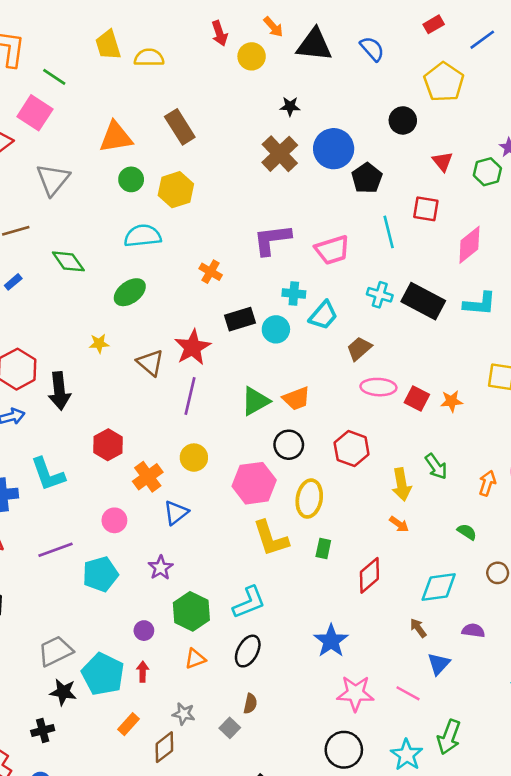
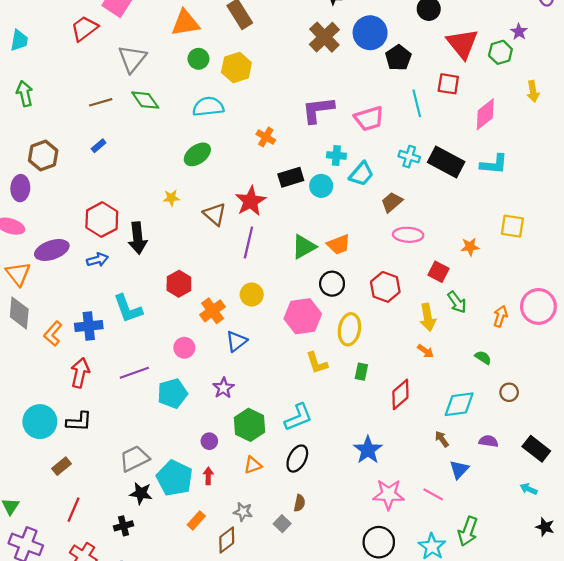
red triangle: (443, 161) -> (462, 44), size x1.8
green diamond: (68, 261) -> (145, 100), moved
red square: (417, 399) -> (438, 272), moved
yellow L-shape: (271, 538) -> (317, 363), size x0.7

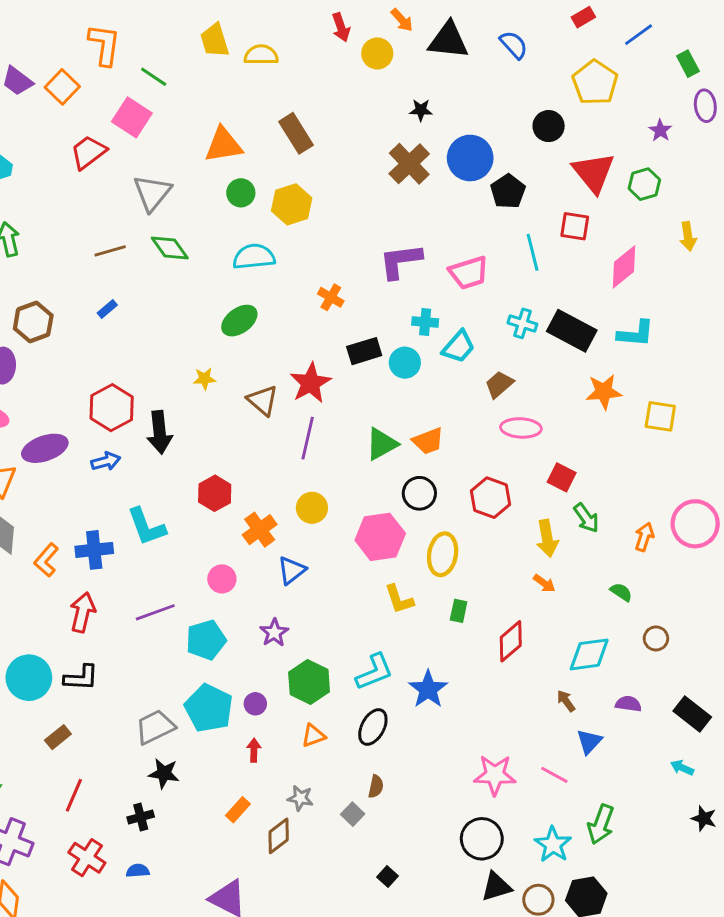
purple star: (519, 32) -> (660, 130), moved
orange star: (470, 247) -> (604, 392), moved, size x1.4
blue star: (368, 450) -> (428, 689), moved
cyan pentagon: (175, 478) -> (209, 708), moved

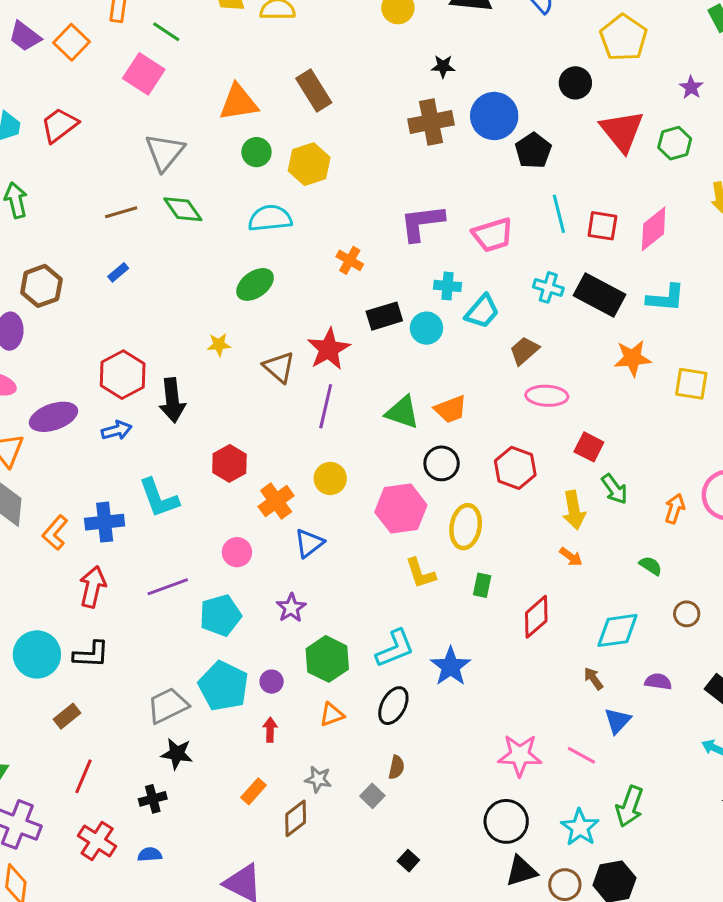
red trapezoid: (88, 152) -> (59, 125), moved
brown cross: (409, 164) -> (431, 122), turned 33
red square: (575, 226) -> (602, 226), moved
green triangle: (382, 444) -> (402, 412), turned 48

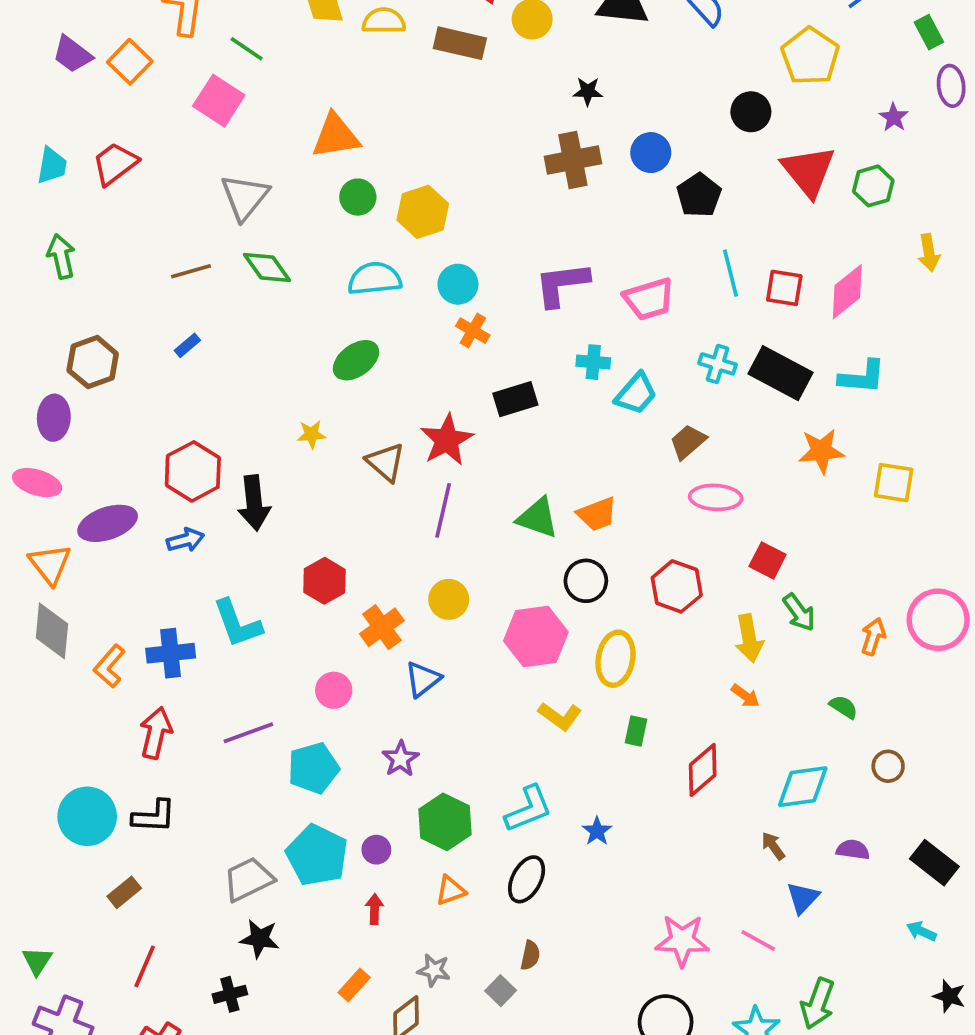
brown rectangle: (314, 90) -> (460, 43), moved, turned -45
blue circle: (494, 116) -> (651, 153), size x0.7
cyan circle: (426, 328) -> (458, 284), moved
yellow L-shape: (420, 573) -> (560, 716), turned -36
blue star: (451, 666) -> (597, 831), size x0.6

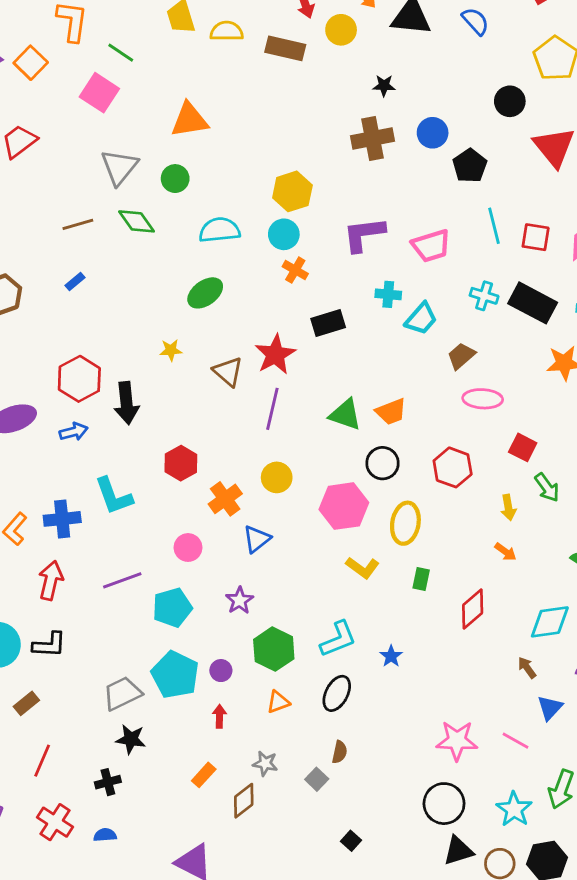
green circle: (358, 197) -> (175, 179), moved
yellow hexagon: (423, 212) -> (292, 191), moved
yellow arrow: (749, 638) -> (508, 507), size x0.7

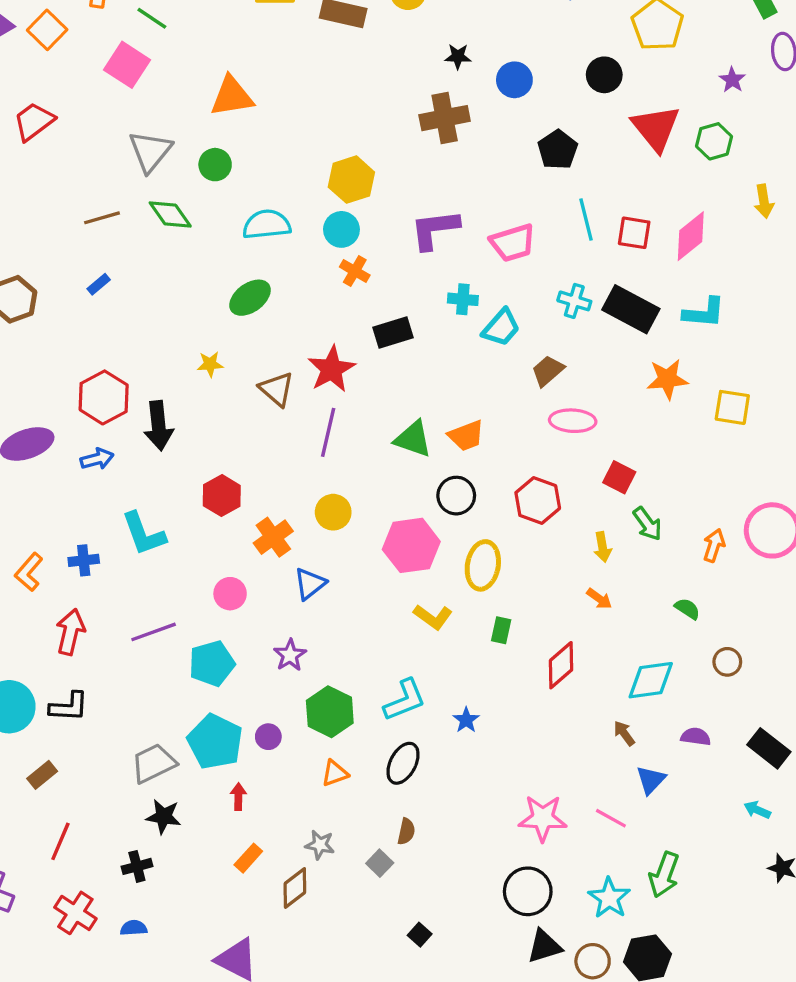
blue circle: (433, 133) -> (514, 80), moved
blue cross: (62, 519) -> (84, 560), size x0.7
red arrow: (219, 716) -> (238, 797), moved

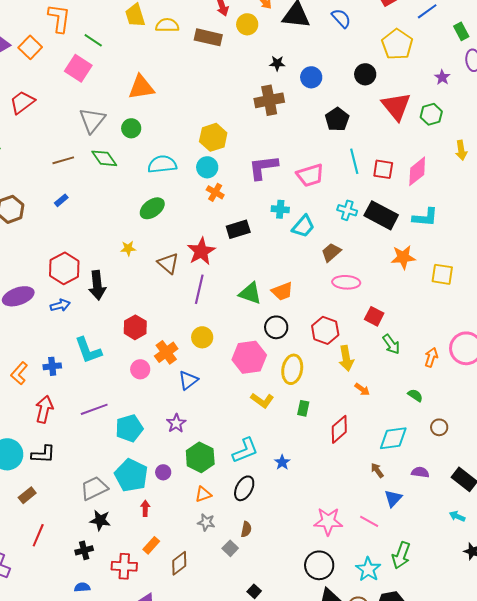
yellow arrow: (603, 547) -> (346, 358), moved, size x1.4
pink circle: (230, 594) -> (140, 369), moved
gray star: (320, 845) -> (206, 522), moved
red cross: (75, 913) -> (124, 566), moved, turned -30

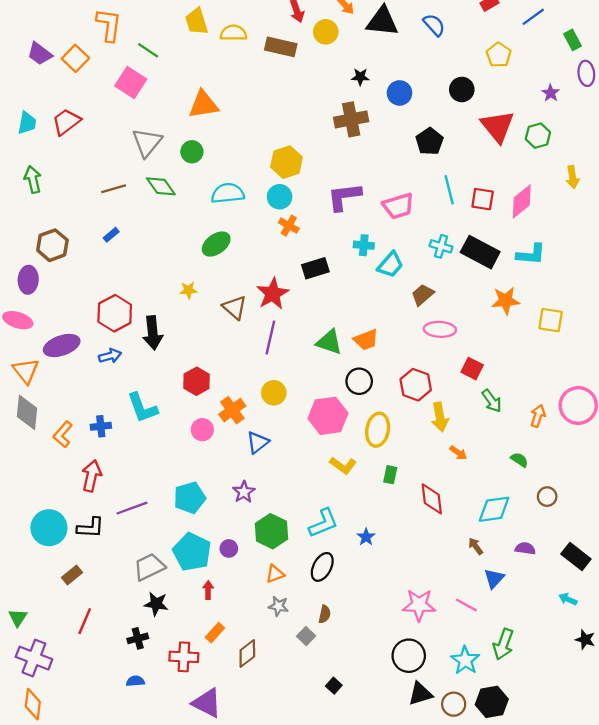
yellow pentagon: (397, 44) -> (499, 55), size x0.7
purple line: (94, 409) -> (132, 508), moved
red diamond: (339, 429) -> (432, 499), turned -56

